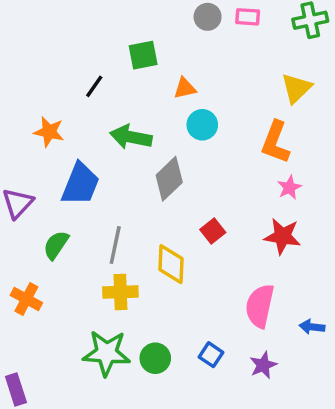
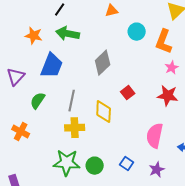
cyan circle: (202, 125) -> (137, 32), moved
green arrow: (131, 137) -> (68, 34), moved

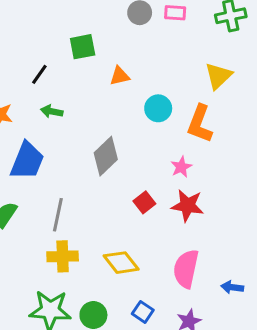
green arrow: (68, 34) -> (52, 111), size x0.6
pink star: (172, 68) -> (181, 167), moved
red star: (168, 96) -> (187, 205), moved
yellow diamond: (104, 112) -> (121, 263), moved, turned -40

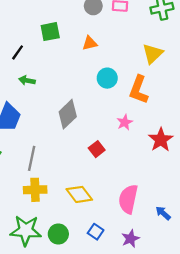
orange triangle: (120, 76) -> (90, 43), moved
red star: (187, 205) -> (161, 140), moved, turned 30
blue arrow: (232, 287) -> (163, 213), turned 35

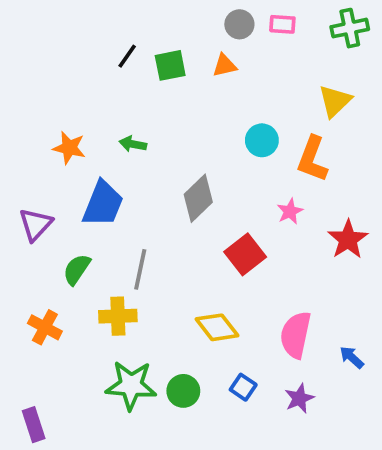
orange triangle: (90, 43) -> (224, 65), moved
black line: (18, 52) -> (127, 56), moved
red square: (97, 149) -> (245, 254), size x1.5
yellow cross: (35, 190) -> (118, 316), moved

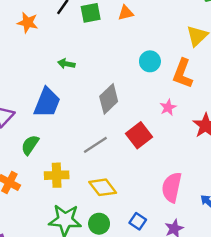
orange star: (69, 148) -> (28, 23), moved
gray line: (140, 269) -> (95, 145), moved, turned 45
yellow diamond: (217, 327) -> (103, 187), moved

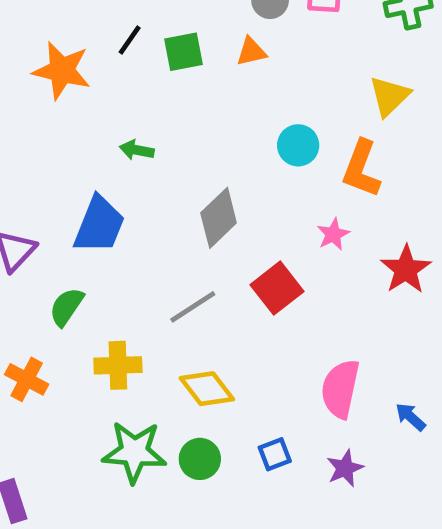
orange star: (28, 23) -> (62, 70), size x1.4
blue square: (138, 221) -> (275, 454), turned 35

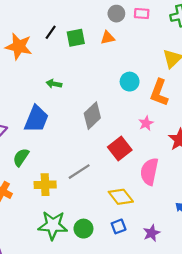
gray line: (193, 307) -> (79, 172), moved
yellow diamond: (207, 389) -> (121, 197), moved
pink semicircle: (340, 389) -> (149, 172), moved

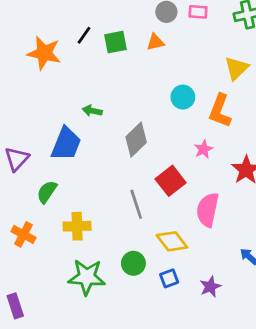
green arrow: (54, 84) -> (92, 111), moved
gray line: (79, 172) -> (136, 204), moved, turned -75
green circle: (83, 229) -> (133, 263), moved

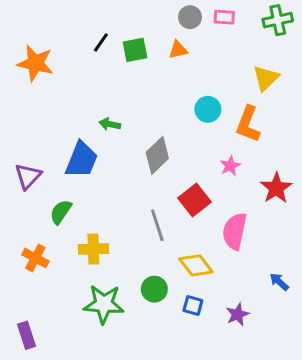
orange star: (44, 53) -> (35, 63), moved
blue square: (169, 278) -> (193, 305), turned 36

